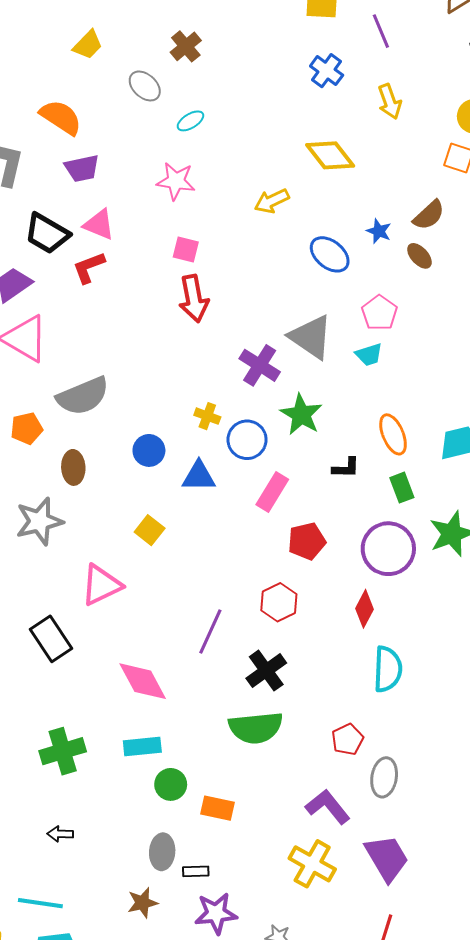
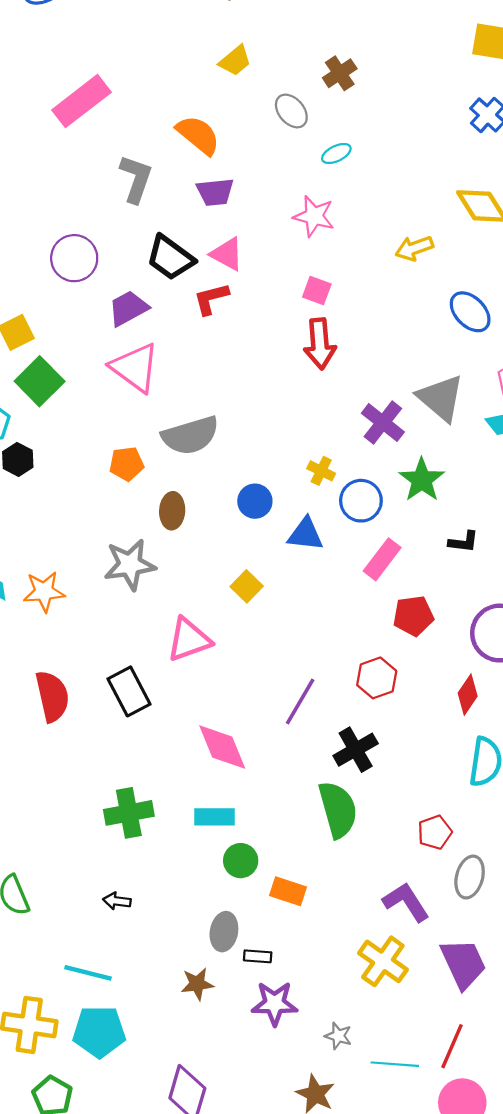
green semicircle: (256, 728) -> (338, 809), turned -106

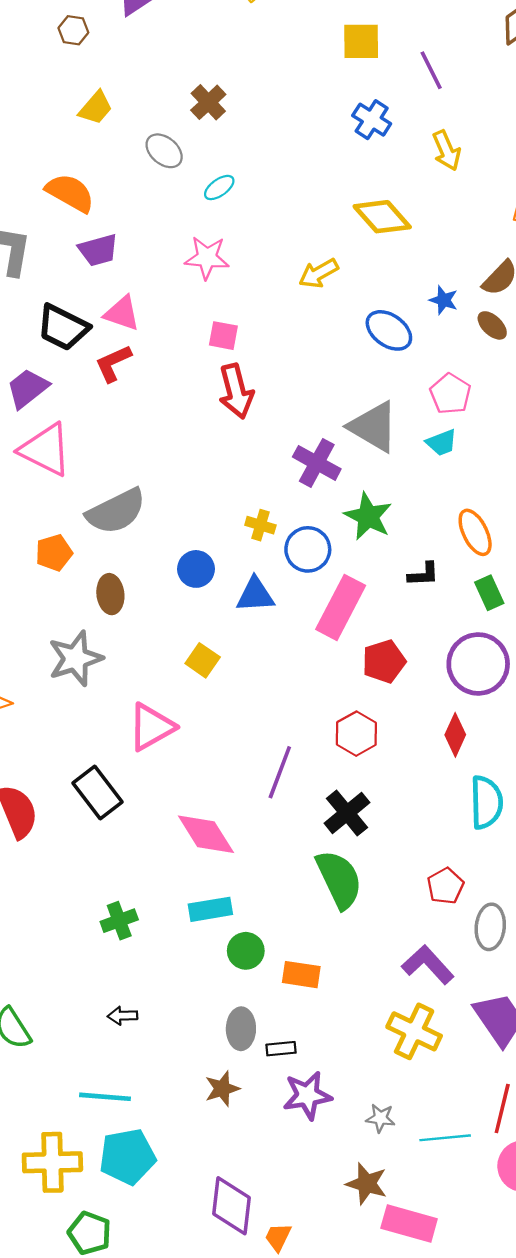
pink rectangle: (382, 559) -> (341, 607), size x1.4
green cross: (129, 813) -> (119, 921), size x0.7

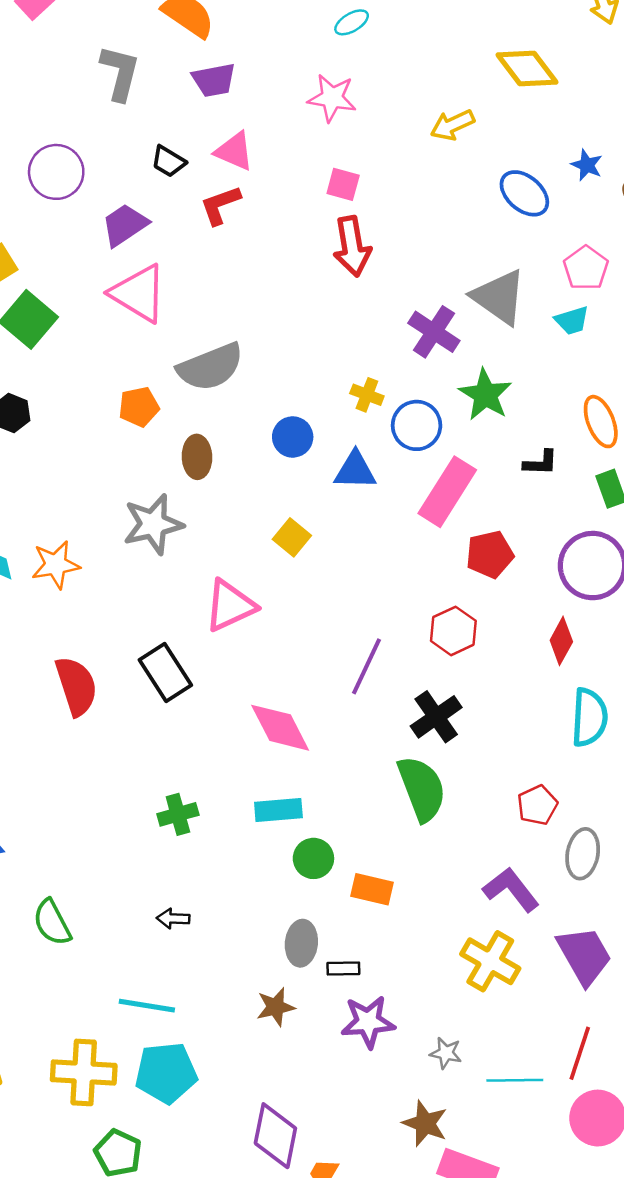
black trapezoid: (63, 327) -> (168, 161), size x0.6

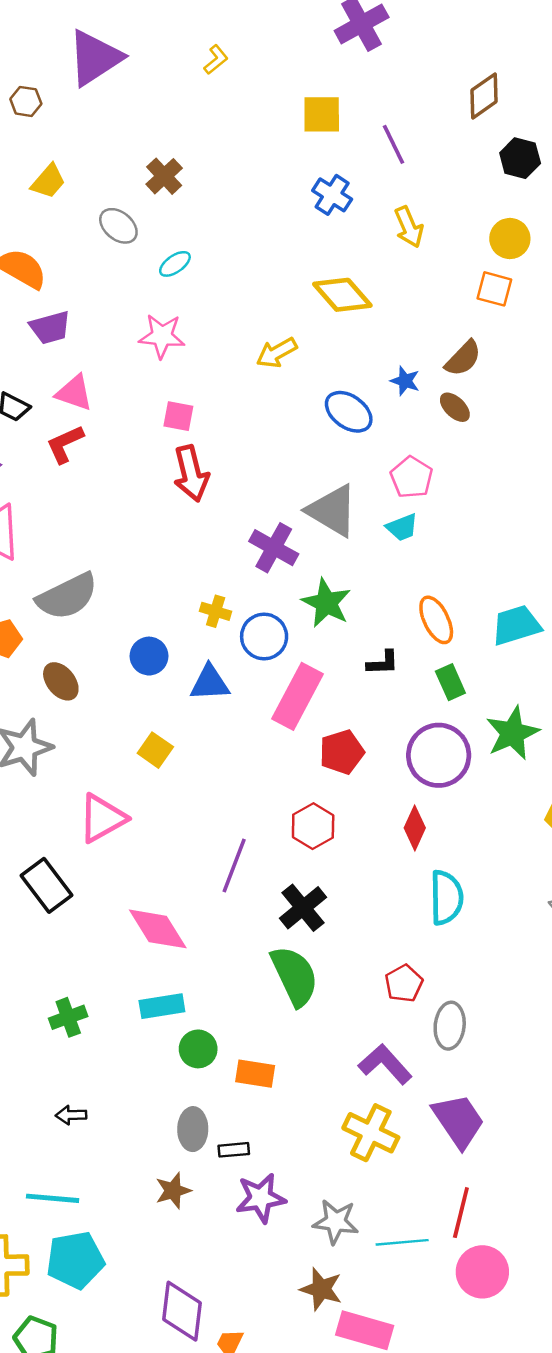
brown ellipse: (197, 457) -> (61, 681), turned -33
gray star: (446, 1053) -> (336, 1222), size x1.5

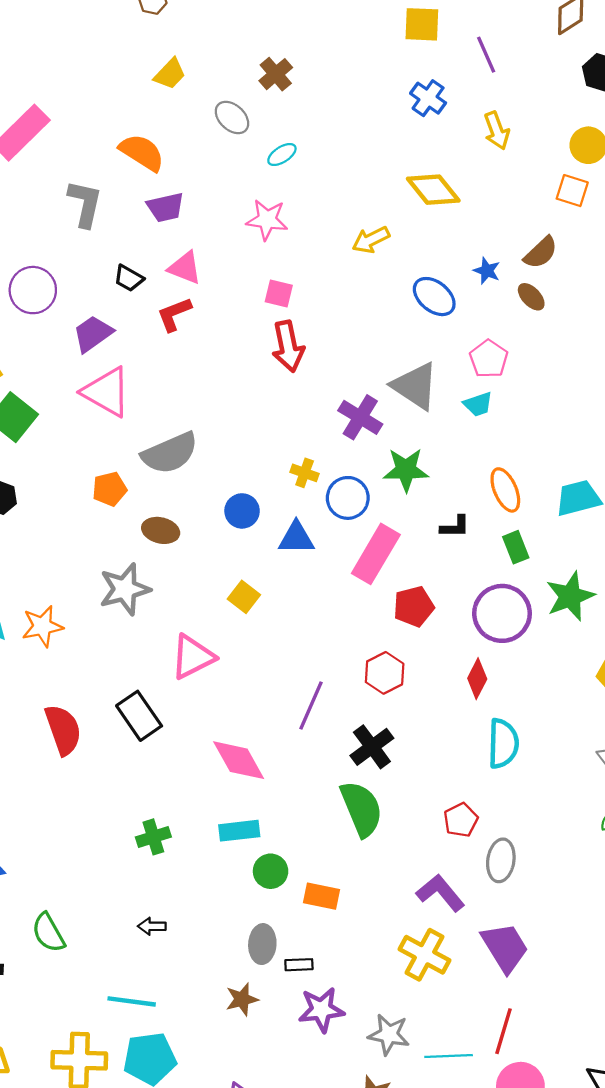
green star: (326, 603) -> (406, 470), turned -30
brown ellipse: (61, 681) -> (161, 530), turned -40

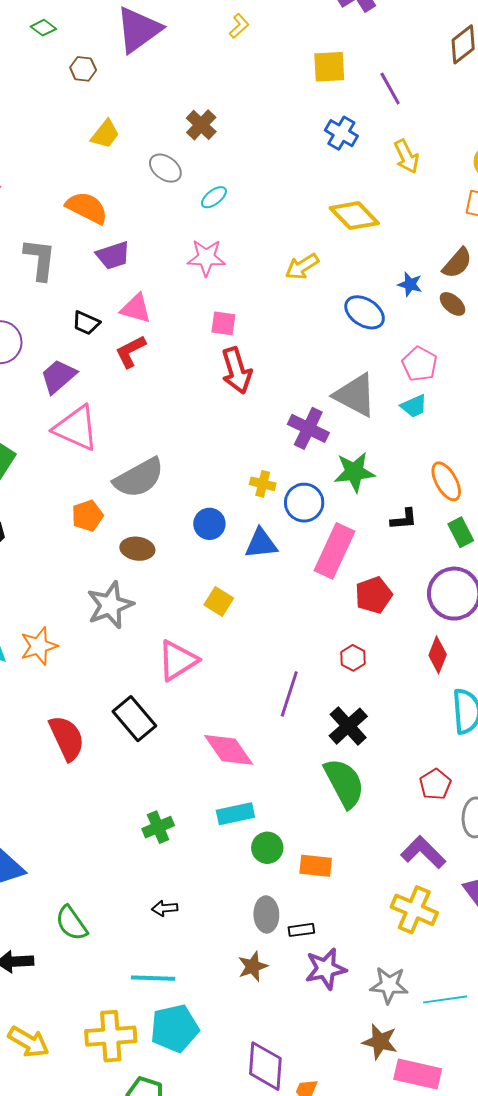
red hexagon: (385, 673) -> (353, 658), size x0.7

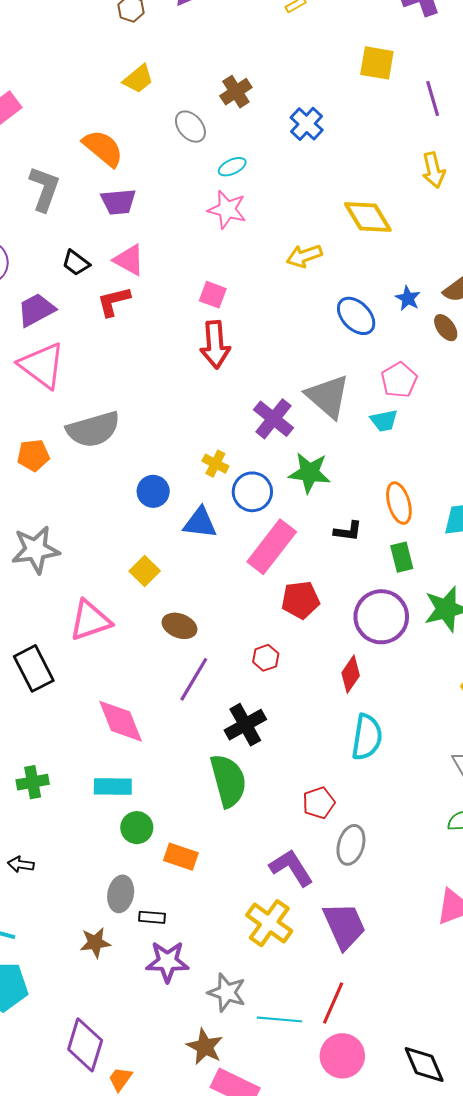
blue cross: (341, 133) -> (307, 124), moved
pink star: (206, 258) -> (227, 210), moved
brown ellipse: (137, 549) -> (180, 626), moved

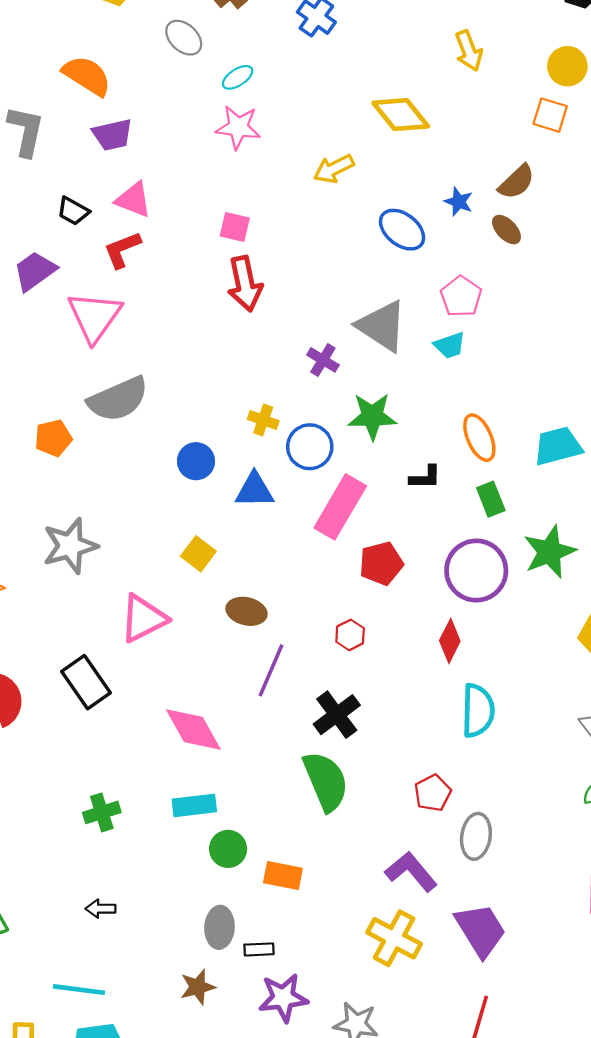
pink triangle: (42, 365) -> (95, 316), moved, turned 36
purple cross: (273, 419) -> (323, 360), size x0.7

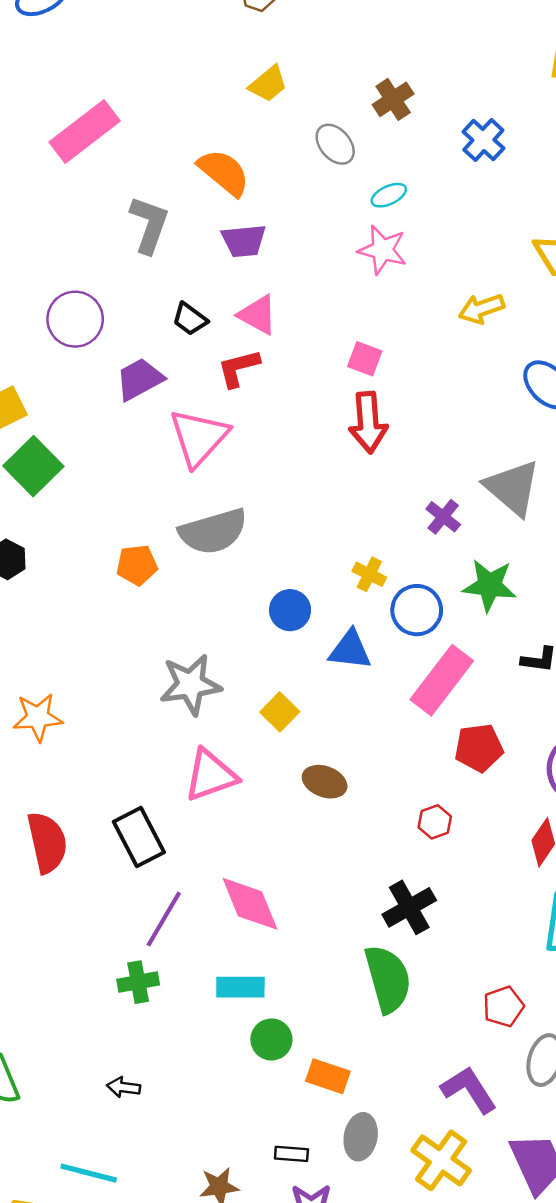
gray star: (70, 546) -> (190, 685), moved
purple line: (271, 670) -> (164, 919), moved
gray ellipse: (220, 927) -> (361, 1137), moved

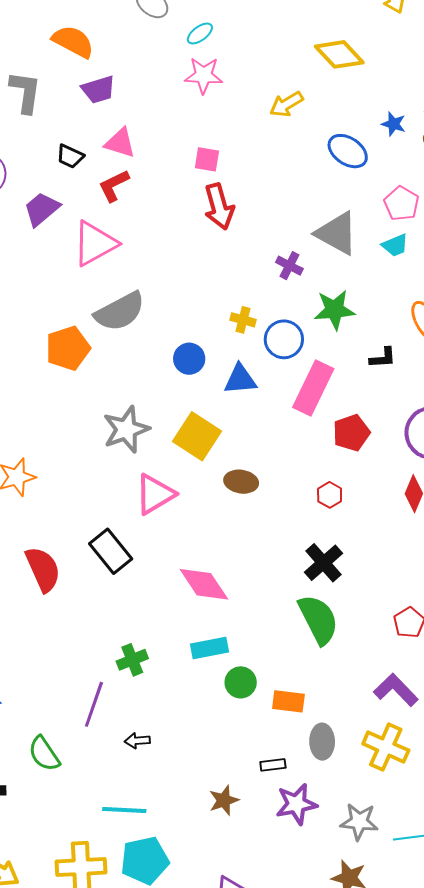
pink triangle: (199, 437) -> (95, 243), turned 30
orange pentagon: (137, 565) -> (68, 348), size x1.4
yellow square: (280, 712) -> (197, 436), size x1.6
purple line: (164, 919) -> (94, 704), moved

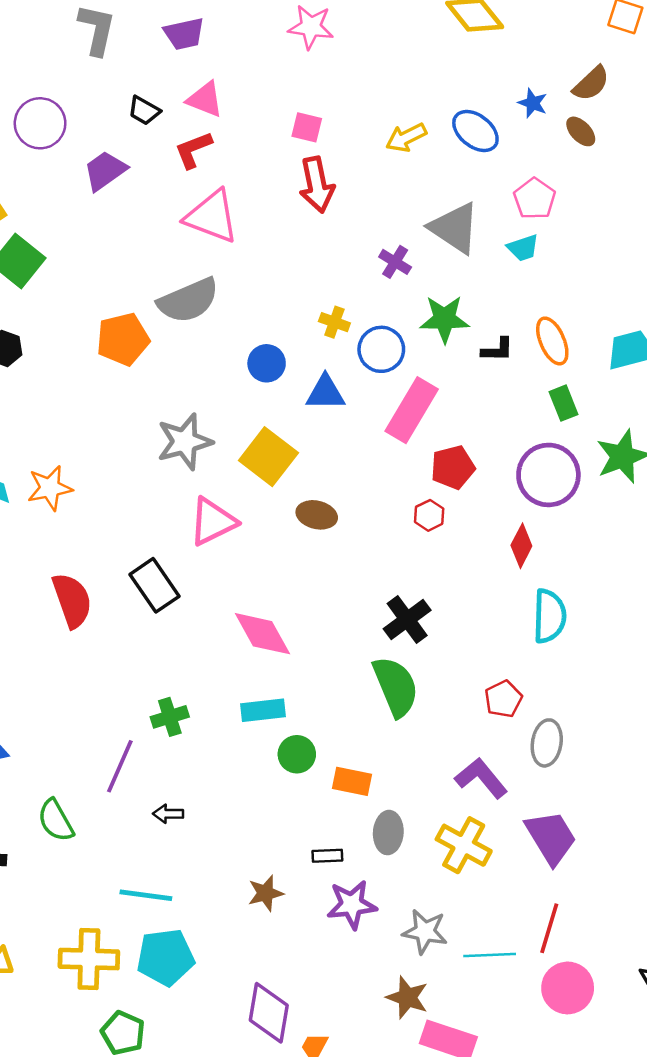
yellow arrow: (286, 104) -> (406, 137), moved
pink triangle: (95, 243) -> (212, 217), moved, turned 45
black L-shape: (383, 358) -> (497, 350), moved
red hexagon: (330, 495) -> (429, 515), moved

